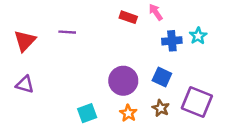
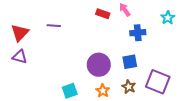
cyan star: (198, 36) -> (168, 18), moved
blue square: (162, 77) -> (130, 62), turned -35
purple triangle: (25, 84) -> (20, 57), moved

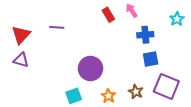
red rectangle: (103, 14) -> (108, 15), turned 40
blue square: (130, 62) -> (151, 59), moved
purple circle: (99, 65) -> (90, 68), moved

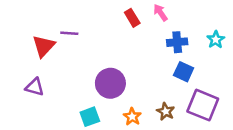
cyan star: (177, 19) -> (216, 40), moved
red triangle: (21, 35) -> (44, 46), moved
blue square: (151, 59) -> (184, 72), turned 35
purple triangle: (21, 60) -> (35, 87), moved

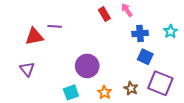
red triangle: (44, 46) -> (34, 36), turned 36
purple triangle: (35, 87) -> (27, 69), turned 35

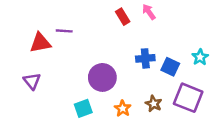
cyan star: (171, 31) -> (200, 57), moved
blue cross: (140, 33) -> (145, 58), moved

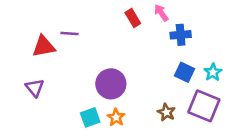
cyan star: (200, 57) -> (213, 72), moved
blue cross: (145, 58) -> (181, 35), moved
orange star: (123, 108) -> (116, 117), moved

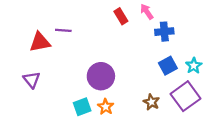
blue square: (184, 72) -> (168, 66), turned 36
purple square: (204, 106) -> (185, 96), turned 32

